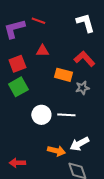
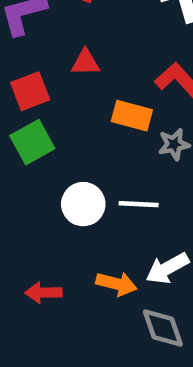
red arrow: (17, 163) -> (43, 293), moved

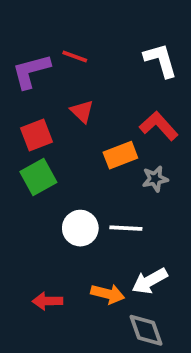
red triangle: (85, 62) -> (82, 111), turned 45
orange rectangle: (132, 116) -> (120, 155), turned -36

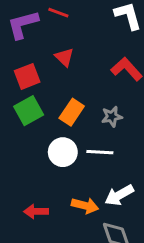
orange rectangle: (120, 155) -> (72, 112), moved, turned -35
gray star: (155, 179) -> (112, 117), moved

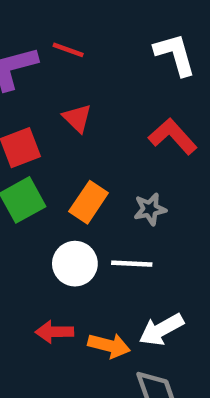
red arrow: (36, 211) -> (54, 332), moved

